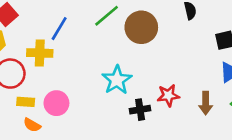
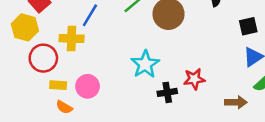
brown arrow: (206, 103) -> (236, 102), moved, turned -90

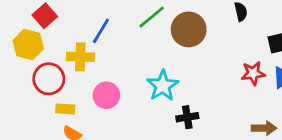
red star: (194, 79) -> (253, 73), moved
pink circle: (88, 86) -> (106, 95), moved

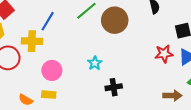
cyan star: (163, 86) -> (95, 63), size x0.6
yellow rectangle: (65, 109) -> (49, 95), moved

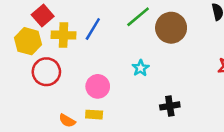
yellow cross: (32, 41) -> (63, 35), moved
cyan star: (95, 63) -> (140, 68), moved

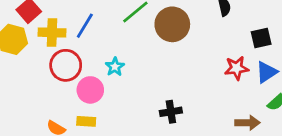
cyan star: (140, 68) -> (115, 67), moved
red circle: (46, 72) -> (66, 65), moved

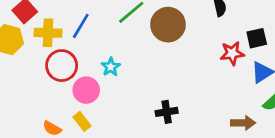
red star: (237, 68) -> (232, 53), moved
yellow rectangle: (86, 121) -> (82, 121), turned 48

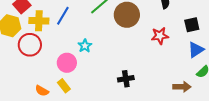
red star: (232, 53) -> (160, 36), moved
red circle: (62, 66) -> (30, 45), moved

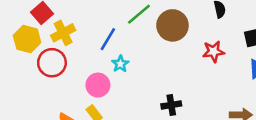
blue line: (63, 16) -> (108, 39), moved
yellow cross: (39, 21) -> (63, 33), turned -30

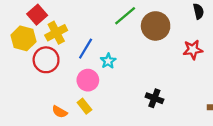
blue line: (108, 39) -> (86, 49), moved
black cross: (171, 105) -> (154, 98), turned 30

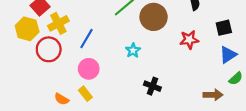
cyan star: (108, 61) -> (133, 50), moved

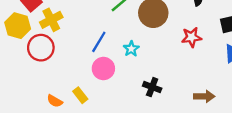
blue line: (86, 39) -> (99, 42), moved
pink circle: (89, 69) -> (103, 69), moved
brown arrow: (213, 95) -> (204, 96), moved

